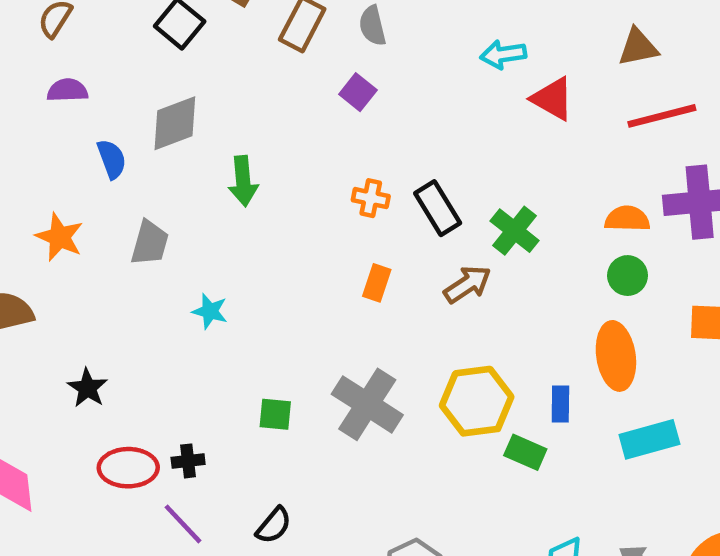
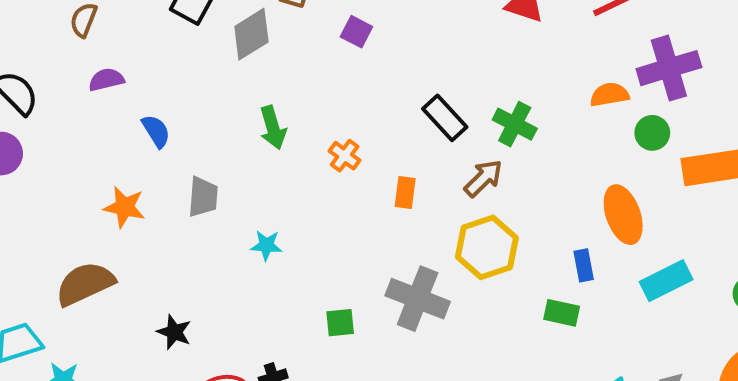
gray diamond: (175, 123) -> (251, 34), moved
orange cross: (371, 198) -> (345, 156), moved, turned 36
green circle: (628, 276) -> (652, 133), moved
yellow hexagon: (477, 401) -> (487, 247), moved

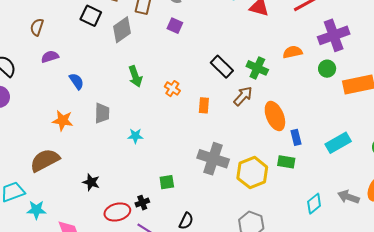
orange semicircle: (610, 95) -> (293, 52), moved
orange ellipse: (623, 215) -> (275, 116), moved
yellow hexagon: (487, 247) -> (252, 173), moved
green square: (340, 323) -> (167, 182), moved

